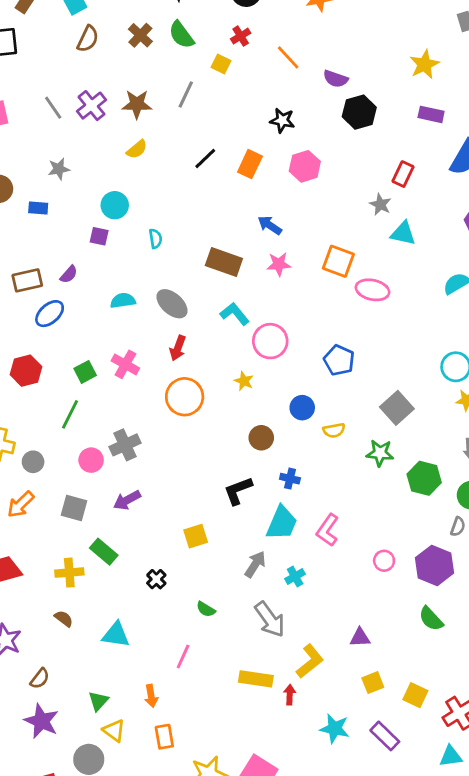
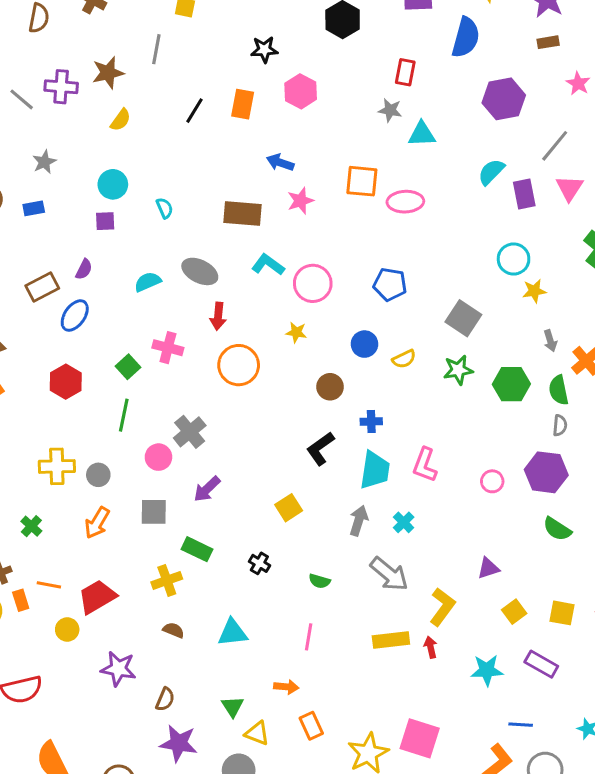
purple cross: (91, 106) -> (61, 87), turned -32
orange arrow: (151, 696) -> (286, 687), turned -60

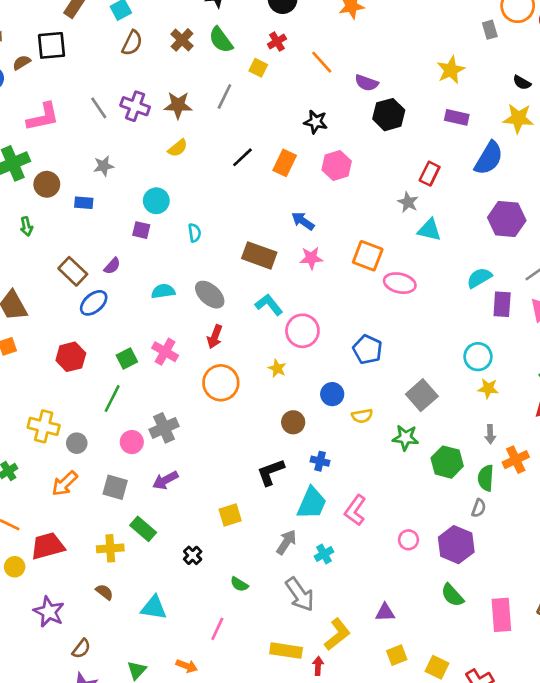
brown rectangle: (42, 287) -> (73, 271), turned 56

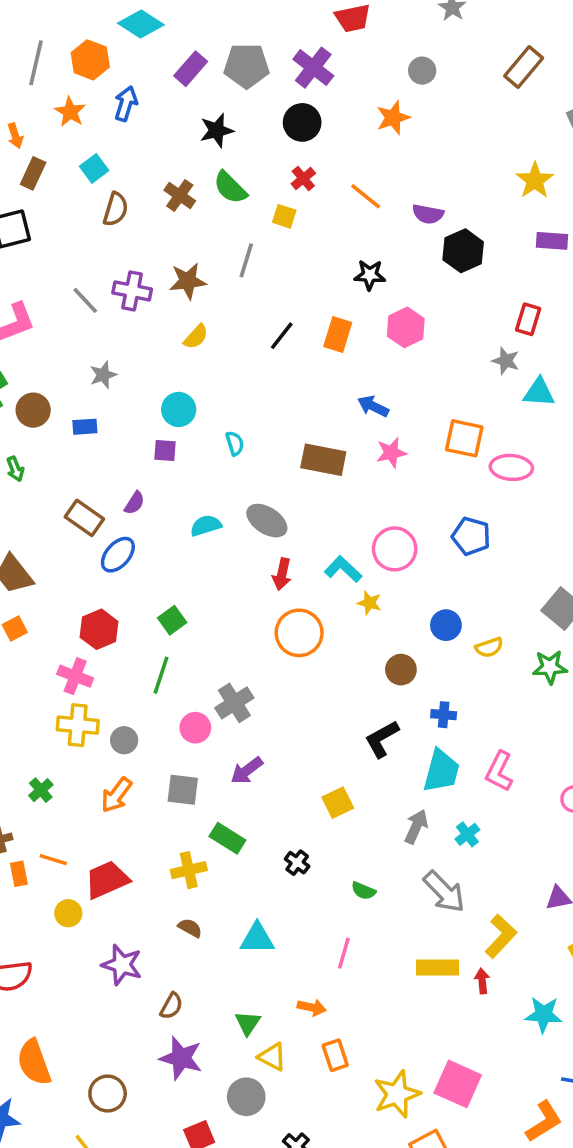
cyan L-shape: (269, 305) -> (343, 569), moved
blue pentagon: (368, 349) -> (471, 536), moved
pink cross: (165, 352) -> (75, 676), moved

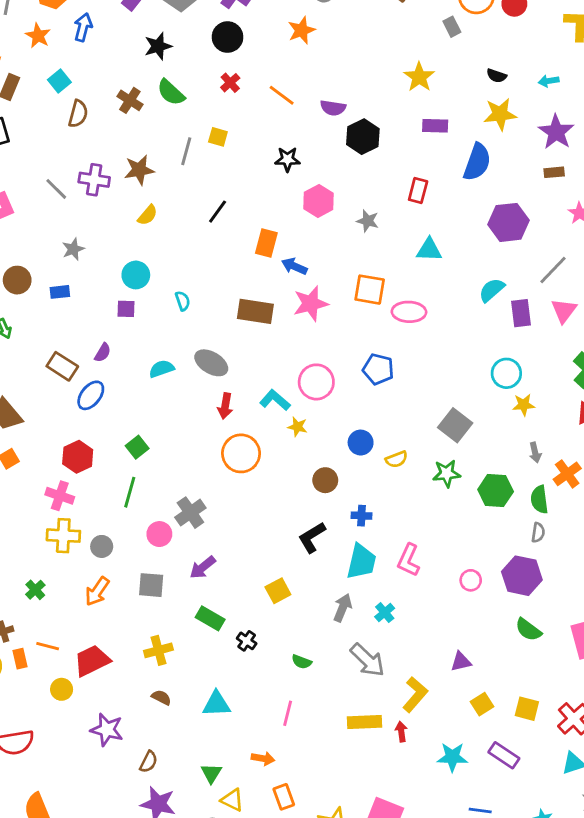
yellow square: (284, 216) -> (218, 137), moved
orange rectangle: (338, 334) -> (266, 243), moved
gray star: (506, 361) -> (368, 221), moved
pink star: (391, 453) -> (311, 304), size x1.4
green rectangle: (227, 838) -> (210, 618), moved

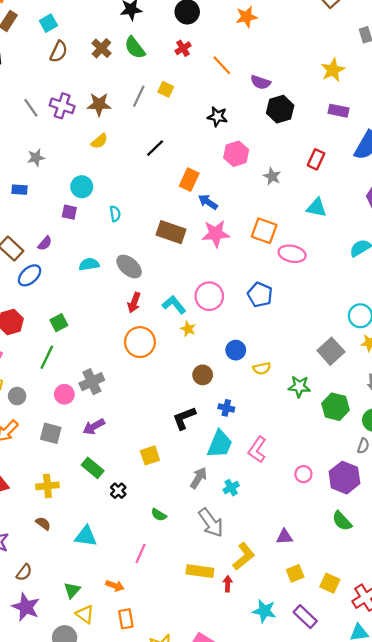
gray square: (455, 425) -> (331, 351), moved

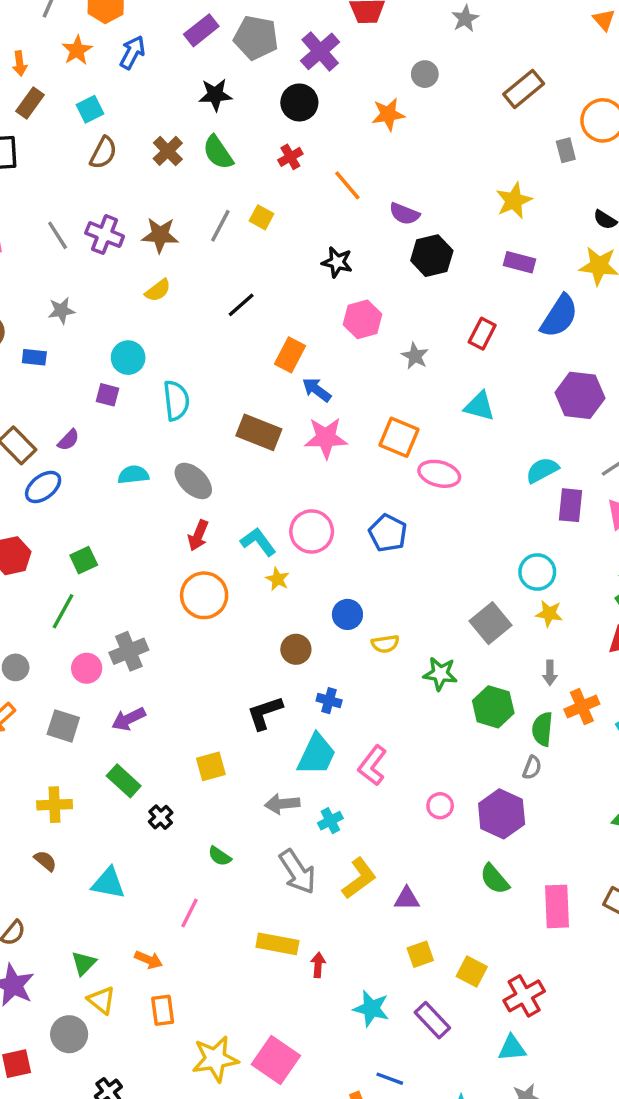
cyan semicircle: (115, 214) -> (176, 401), size x1.6
gray arrow: (199, 478) -> (282, 804), turned -130
yellow L-shape: (244, 556) -> (359, 878), moved

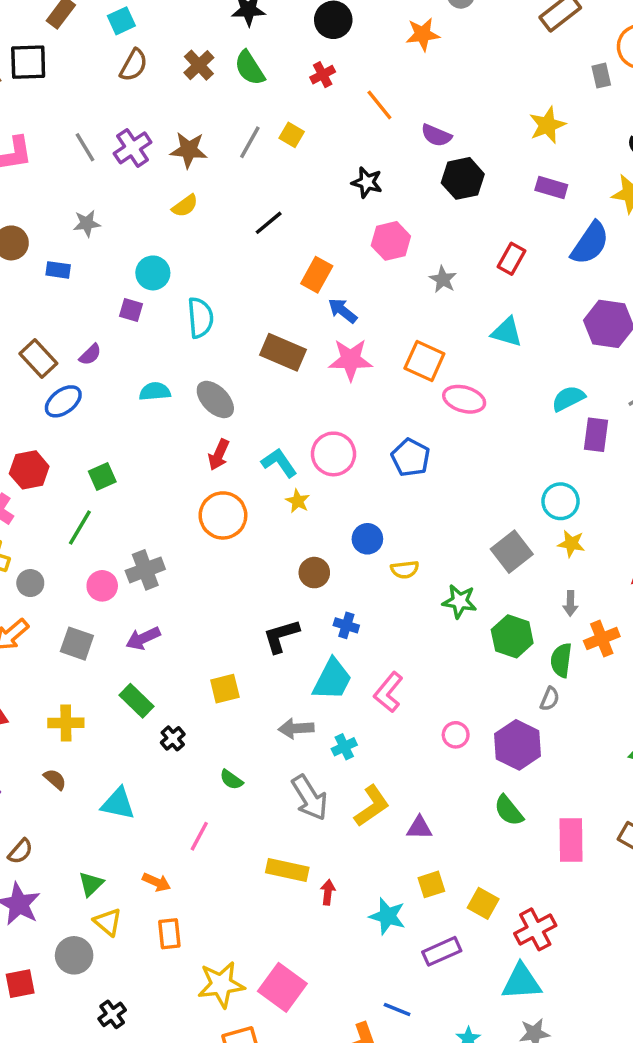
purple cross: (105, 235) -> (133, 148), turned 33
cyan star: (371, 1009) -> (387, 916), moved
purple rectangle: (432, 1020) -> (442, 951), turned -72
cyan triangle: (512, 1048) -> (521, 982), size x1.4

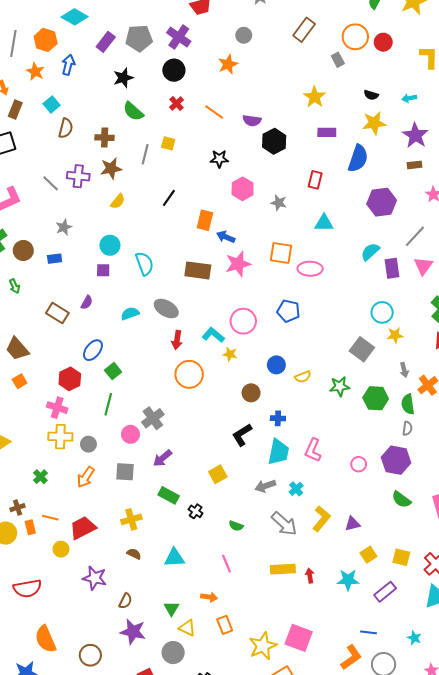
brown cross: (199, 65) -> (105, 138), moved, turned -30
purple cross: (133, 148) -> (78, 176), turned -35
blue ellipse: (63, 401) -> (93, 350), moved
pink line: (199, 836) -> (226, 564), turned -36

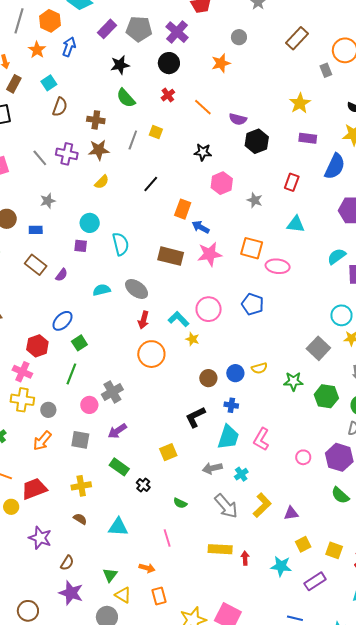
brown rectangle: (57, 313) -> (36, 265), moved
blue circle: (276, 365) -> (235, 373), moved

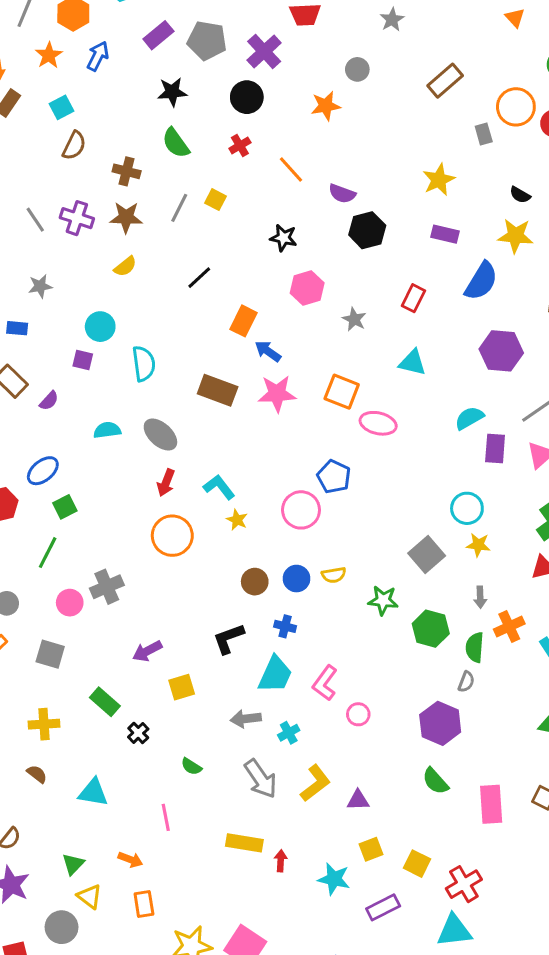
pink circle: (209, 309) -> (301, 510), moved
purple arrow: (117, 431) -> (147, 651), moved
pink circle: (303, 457) -> (358, 714), moved

